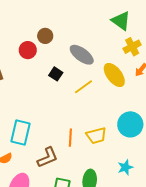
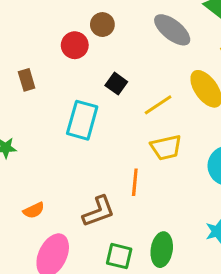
gray ellipse: (82, 55) -> (172, 30), moved
cyan rectangle: (20, 133) -> (82, 120), moved
yellow trapezoid: (96, 136) -> (166, 147), moved

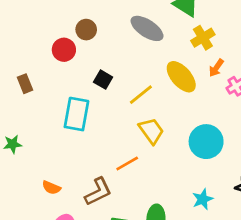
yellow trapezoid: (166, 147) -> (151, 131), turned -108
orange line: (135, 182) -> (127, 164), turned 60
orange semicircle: (34, 210) -> (51, 188), moved, turned 54

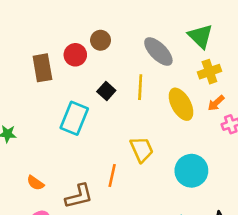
brown rectangle: (25, 84) -> (42, 68), moved, size x1.5
yellow line: (141, 95) -> (140, 87), moved, turned -60
orange line: (127, 164) -> (112, 175), turned -60

